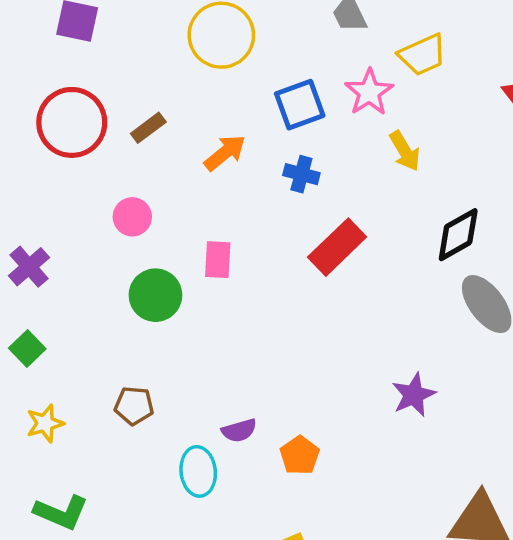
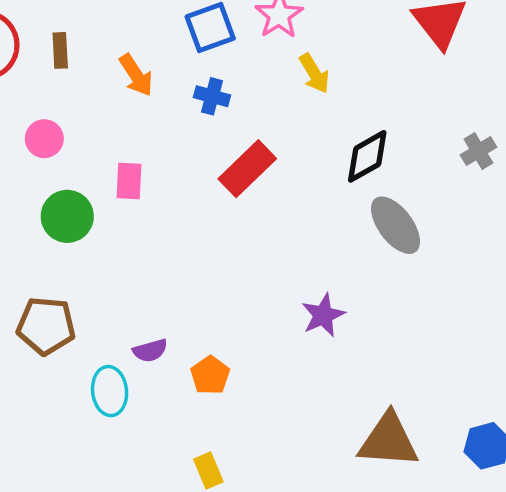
brown rectangle: (148, 128) -> (60, 50), turned -56
orange arrow: (225, 153) -> (136, 75), turned 96
brown pentagon: (134, 406) -> (46, 326), size x1.5

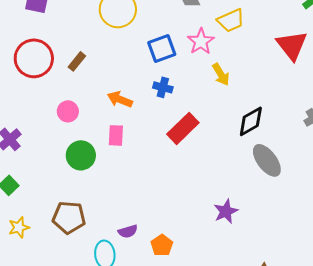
brown rectangle: (60, 50) -> (77, 61), turned 42
orange arrow: (136, 75) -> (120, 99), moved, turned 145

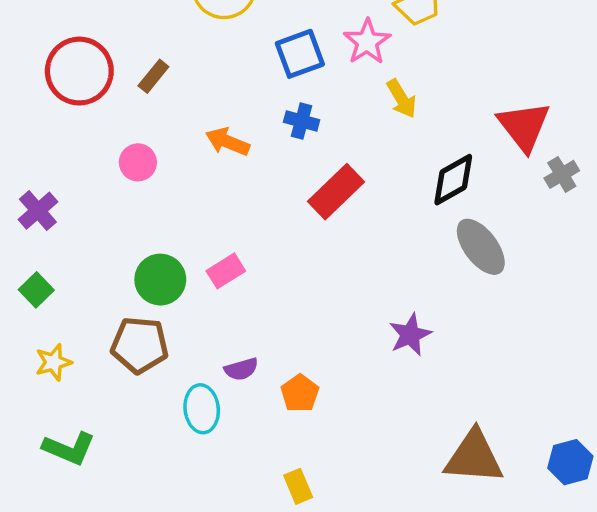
red triangle: (292, 45) -> (524, 126), moved
pink rectangle: (116, 135) -> (226, 271), moved, turned 55
green circle: (81, 155) -> (160, 280), moved

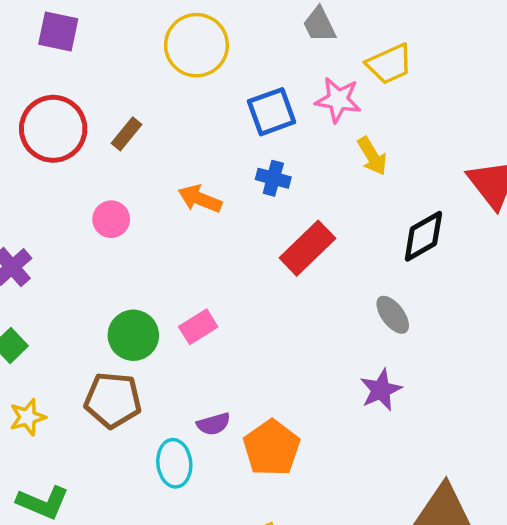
pink star: (367, 42) -> (338, 100), turned -30
gray ellipse: (481, 247) -> (393, 315), moved, size x0.7
orange pentagon: (300, 393) -> (272, 448), size x1.5

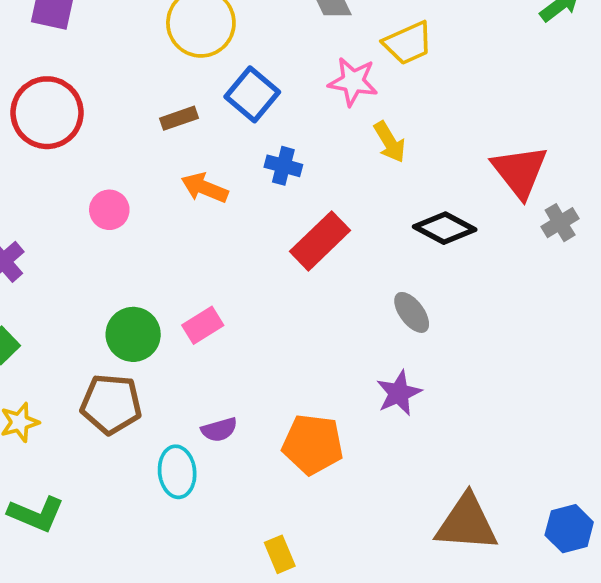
blue square: (272, 112) -> (252, 94), moved, turned -30
brown rectangle: (127, 134) -> (179, 118), moved, turned 32
black diamond: (423, 236) -> (445, 228), turned 58
orange pentagon: (272, 448) -> (313, 444), moved, turned -30

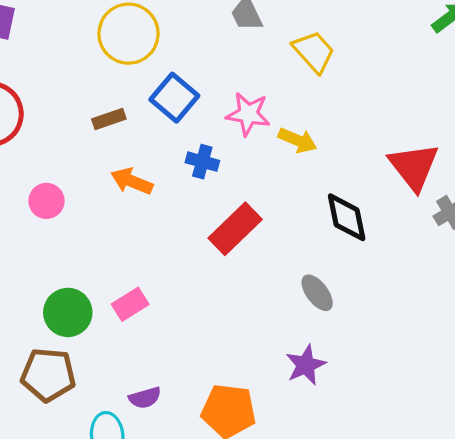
yellow trapezoid: (408, 43) -> (314, 52), turned -108
pink star: (353, 82) -> (248, 114), moved
yellow arrow: (390, 142) -> (297, 140), turned -36
black diamond: (445, 228) -> (347, 217), turned 50

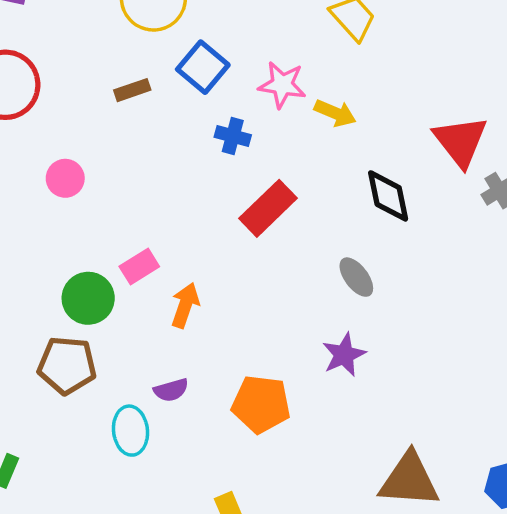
orange arrow: (132, 181) -> (185, 305), moved, turned 87
pink rectangle: (130, 304) -> (139, 267), moved

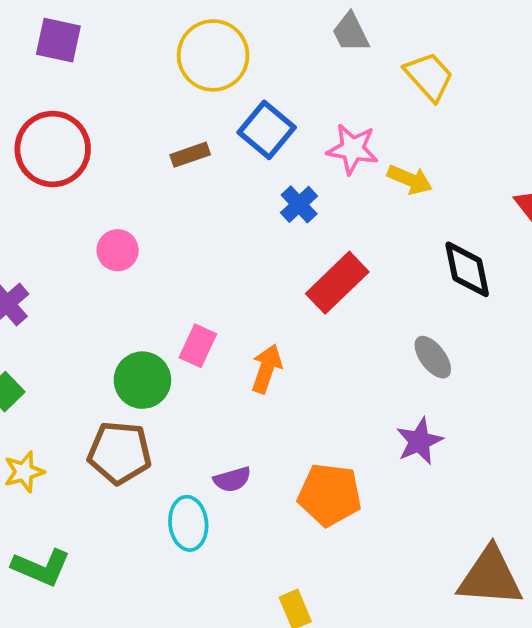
blue cross: (233, 136) -> (299, 204), turned 32
pink rectangle: (139, 267) -> (198, 346), turned -33
orange arrow: (185, 305) -> (267, 369), moved

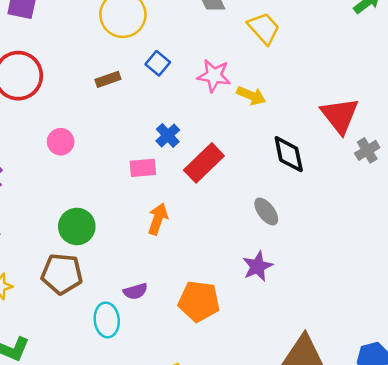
blue square: (267, 130) -> (158, 63), size x0.7
blue cross: (299, 204) -> (168, 135), moved
pink rectangle: (198, 346) -> (143, 168), moved, turned 60

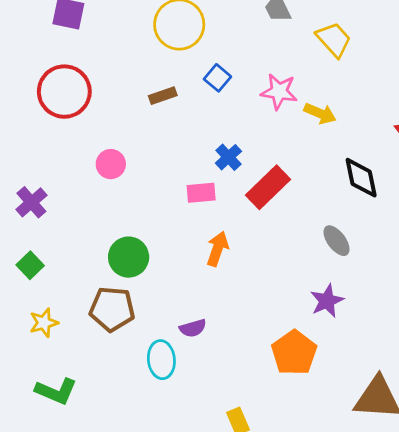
orange pentagon: (199, 301) -> (294, 353), moved, turned 30

